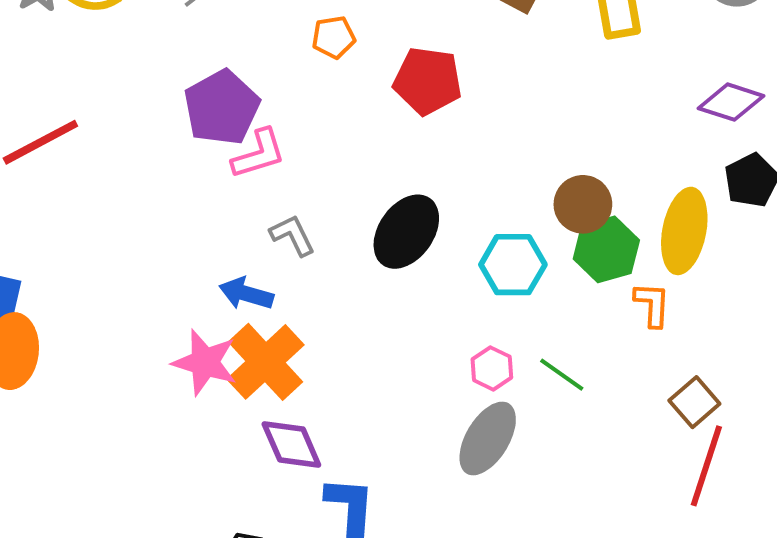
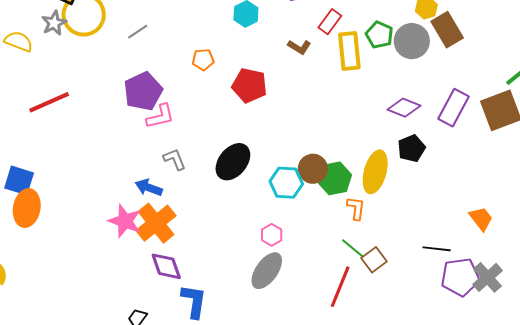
brown circle: (583, 204) -> (313, 169), moved
green line: (562, 375) -> (353, 248), moved
red line: (706, 466) -> (340, 287), moved

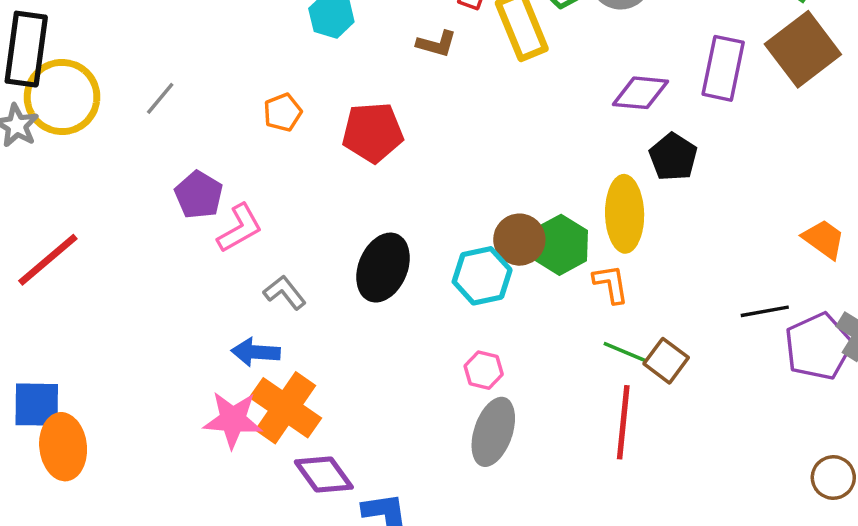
purple pentagon: (143, 91) -> (199, 195), size x0.7

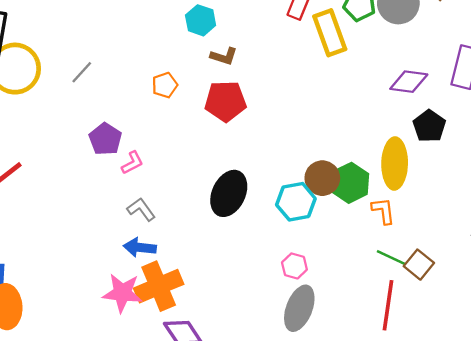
brown L-shape: (437, 44) -> (224, 56), moved
pink L-shape: (240, 228) -> (132, 163), size x0.7
gray L-shape: (285, 292) -> (141, 209), moved
orange cross: (286, 408) -> (159, 286), turned 30

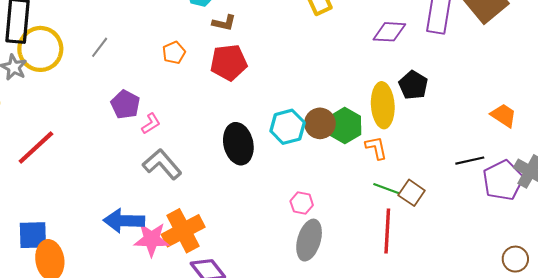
black pentagon: (429, 126) -> (413, 85), moved
black ellipse: (229, 193) -> (238, 144), turned -33
cyan hexagon: (296, 202) -> (288, 127), moved
gray L-shape: (141, 209) -> (162, 164), size x1.5
blue arrow: (140, 247) -> (124, 221), moved, size x1.4

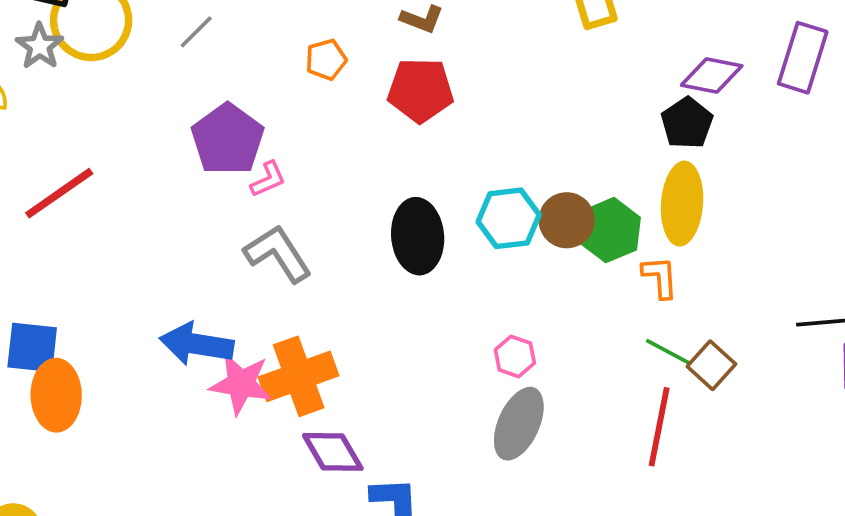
black pentagon: (413, 85) -> (687, 123), moved
purple pentagon: (125, 105) -> (228, 139), size x1.4

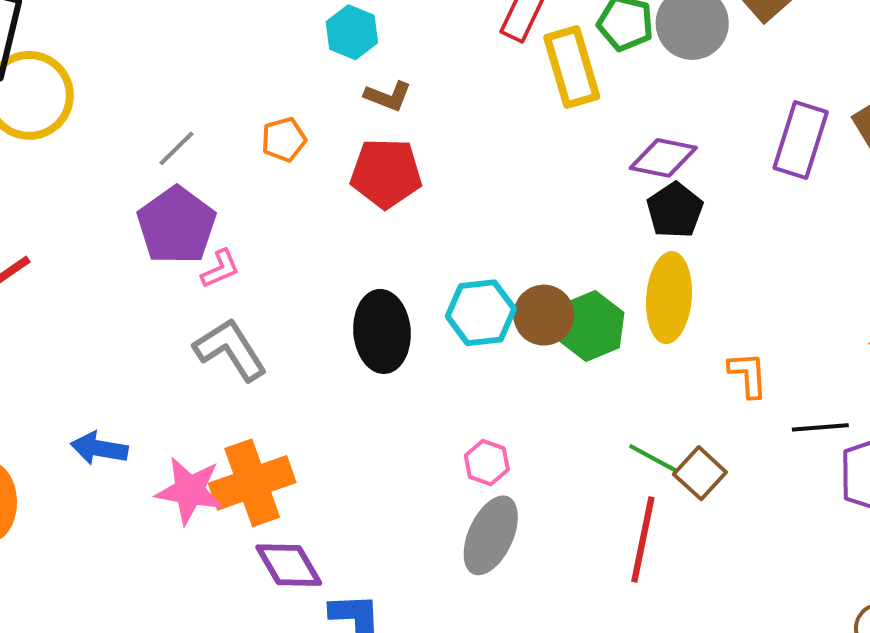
gray line: (196, 32) -> (177, 148), moved
purple diamond: (712, 75) -> (663, 158), moved
orange L-shape: (660, 277) -> (748, 375), moved
blue arrow: (197, 344) -> (99, 448), moved, size x0.7

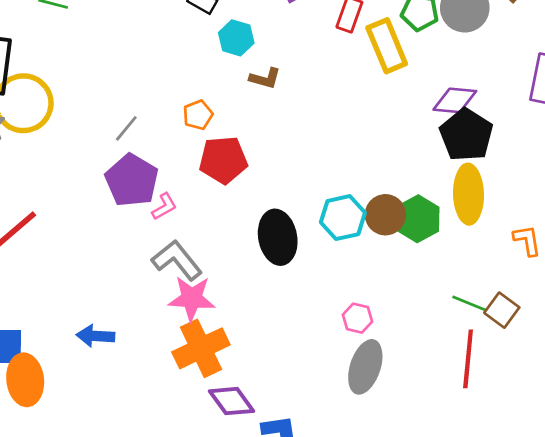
red pentagon: (386, 173) -> (223, 160), moved
black pentagon: (675, 210) -> (466, 135), size x1.4
pink star: (190, 491) -> (192, 298), moved

